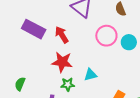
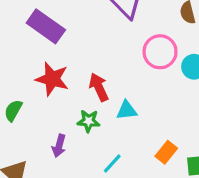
red arrow: (62, 35) -> (99, 87), moved
red star: (62, 62) -> (52, 79), moved

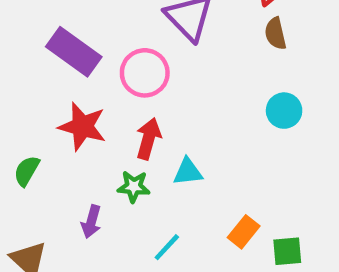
pink circle: (160, 52) -> (145, 73), moved
red arrow: (99, 87) -> (148, 139), turned 40

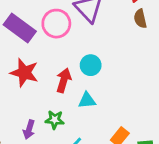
pink circle: (145, 73) -> (56, 24), moved
cyan circle: (284, 111) -> (91, 65), moved
green star: (134, 187) -> (55, 120), moved

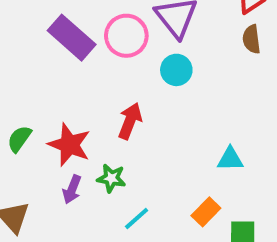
cyan circle: (91, 65) -> (176, 70), moved
red star: (24, 73) -> (69, 145), moved
cyan triangle: (87, 100) -> (230, 159), moved

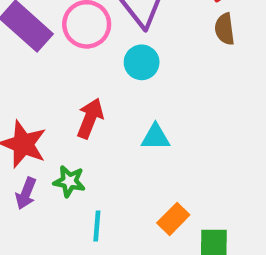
cyan triangle: (230, 159) -> (156, 137), moved
cyan line: (137, 219) -> (97, 226), turned -44

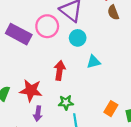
cyan triangle: (156, 137) -> (94, 62), moved
green star: (69, 181) -> (66, 103), moved

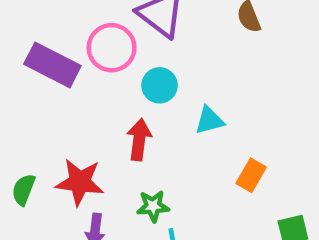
cyan circle: (78, 38) -> (160, 85), moved
orange rectangle: (111, 109) -> (251, 175), moved

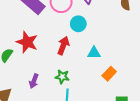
cyan triangle: (209, 120) -> (94, 53), moved
red star: (80, 182) -> (27, 42), moved

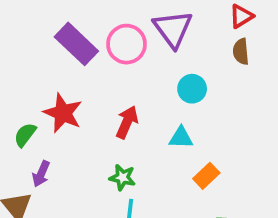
cyan circle: (78, 24) -> (192, 89), moved
purple arrow: (34, 81) -> (41, 174), moved

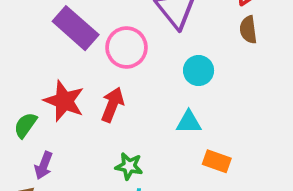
pink circle: (127, 44) -> (127, 47), moved
red arrow: (127, 122) -> (112, 105), moved
orange rectangle: (206, 176) -> (217, 161), turned 65

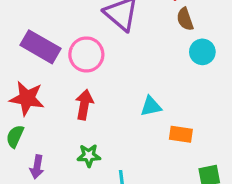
cyan circle: (199, 71) -> (202, 52), moved
red star: (64, 101) -> (27, 98), moved
green star: (129, 166) -> (89, 156), moved

